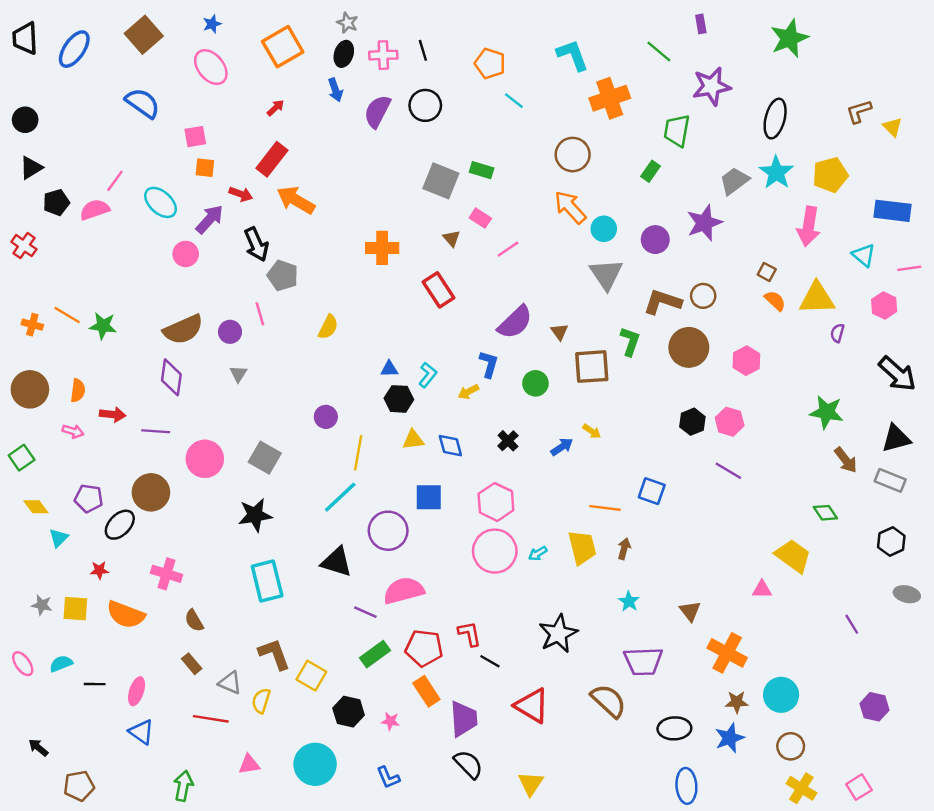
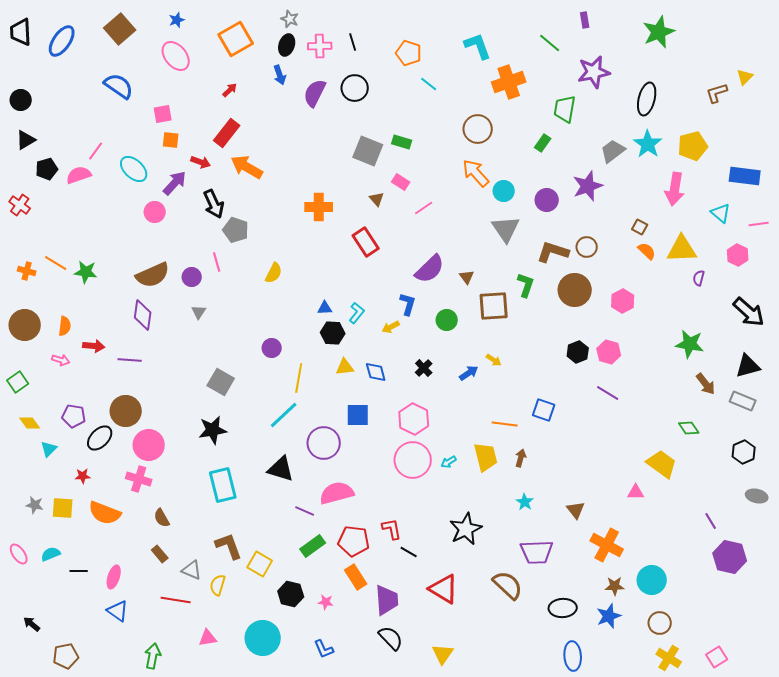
yellow triangle: (892, 127) -> (745, 77), moved, turned 30
pink circle: (205, 459) -> (149, 445), moved
purple hexagon: (874, 707) -> (730, 557), moved, size x1.4

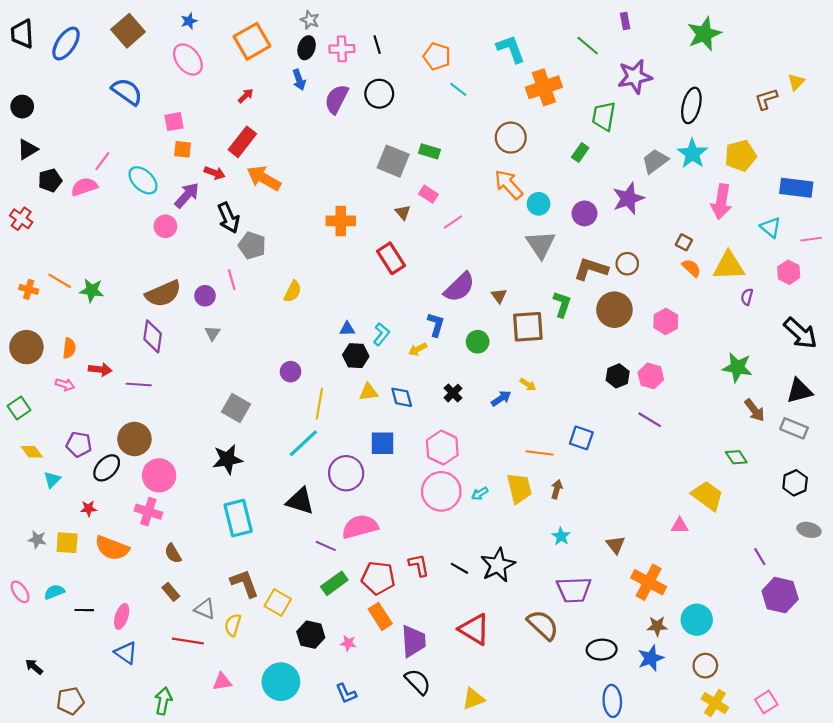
black line: (409, 552) -> (459, 568), moved
yellow triangle: (443, 654) -> (473, 699), turned 35

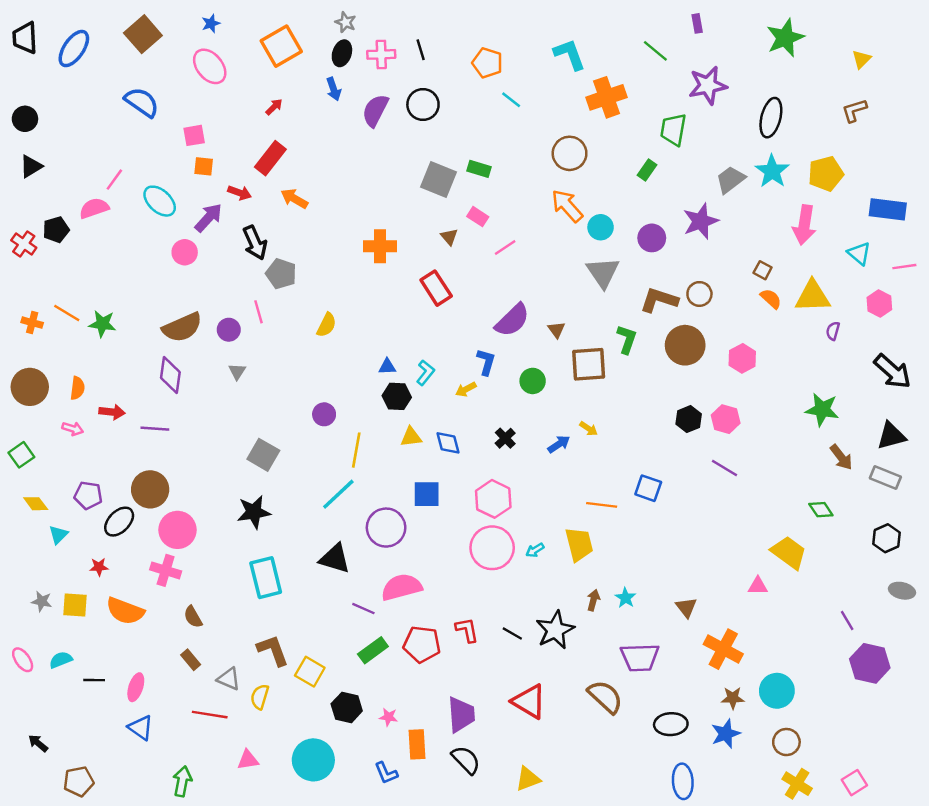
yellow triangle: (796, 82) -> (861, 59), moved
orange arrow: (264, 178) -> (294, 199), size x0.7
black pentagon: (50, 180) -> (56, 230), moved
brown arrow: (557, 489) -> (593, 600), moved
orange rectangle: (380, 616) -> (417, 744), moved, turned 30

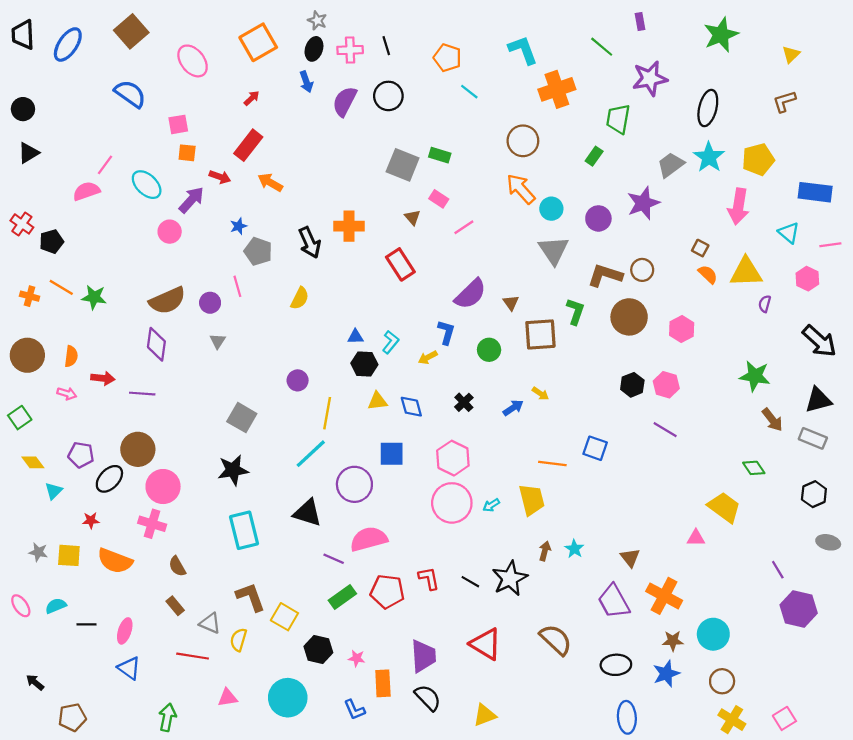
blue star: (211, 23) -> (238, 226), moved
black pentagon: (56, 230) -> (51, 241), moved
black arrow: (255, 243) -> (310, 243), moved
purple trapezoid: (640, 657) -> (614, 601), moved, turned 63

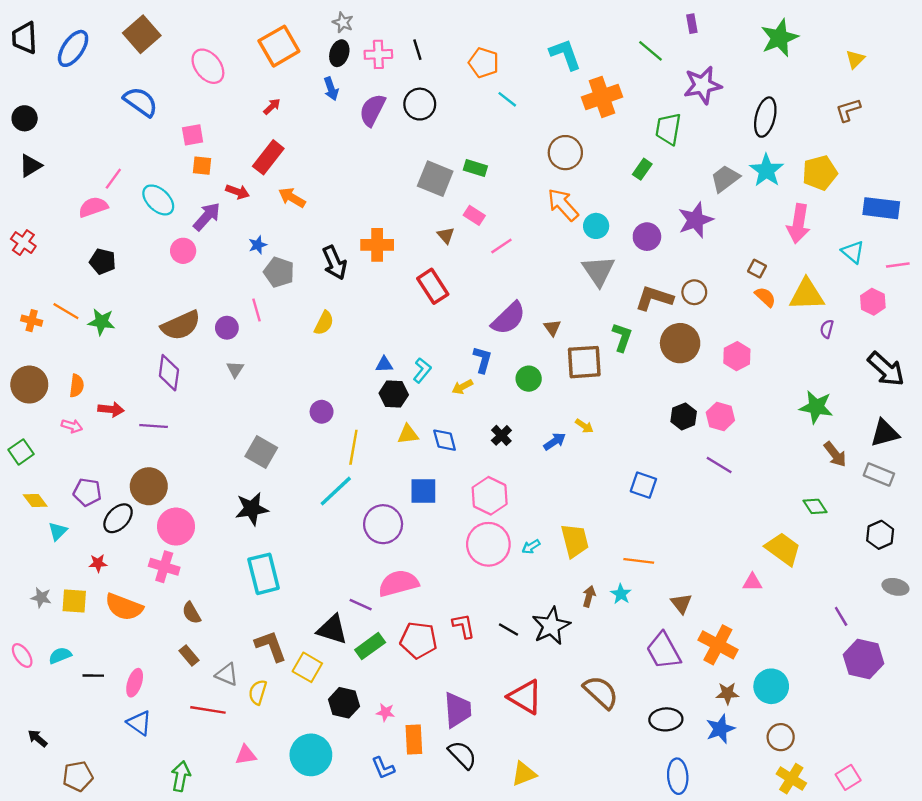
black pentagon: (51, 241) -> (103, 261), moved, turned 30
orange line: (552, 464) -> (639, 561), moved
black triangle: (307, 513) -> (332, 629), moved

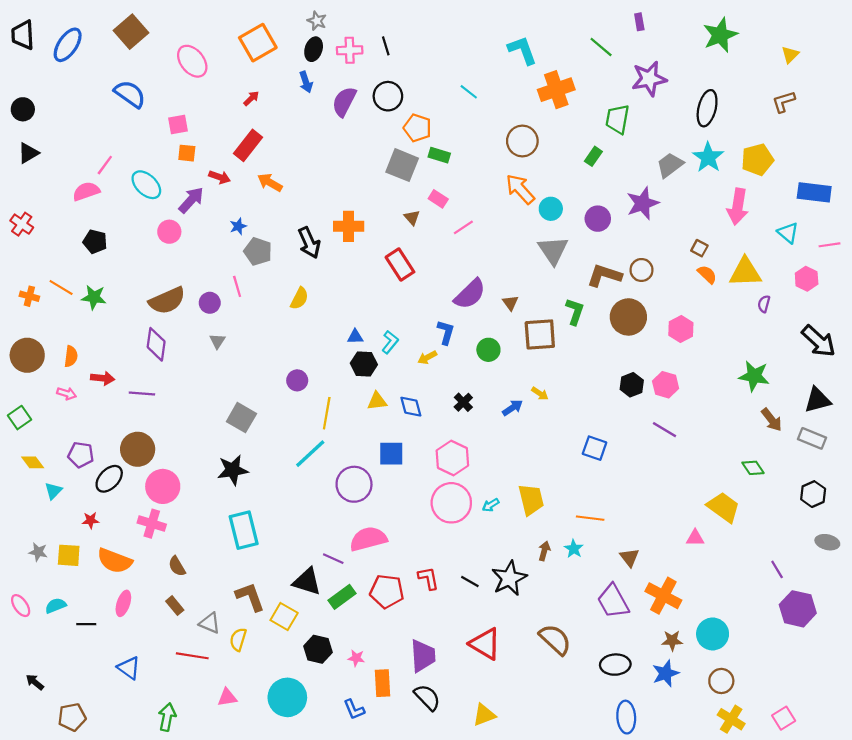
orange pentagon: (484, 63) -> (417, 128), moved
pink ellipse: (135, 683) -> (123, 603), moved

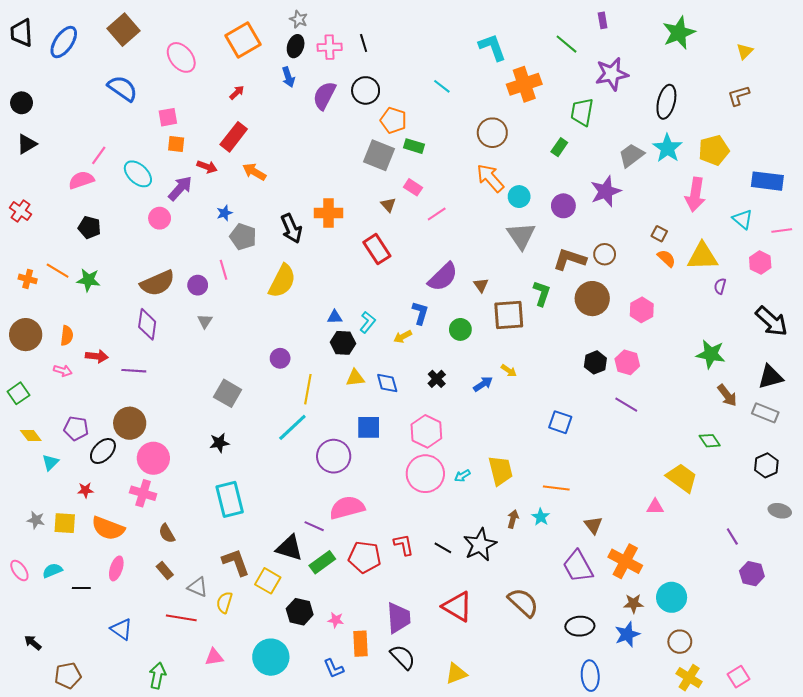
yellow semicircle: (299, 298) -> (282, 281), size x1.6
black star: (233, 470) -> (219, 443), size x0.7
purple hexagon: (798, 609) -> (752, 574), size x0.7

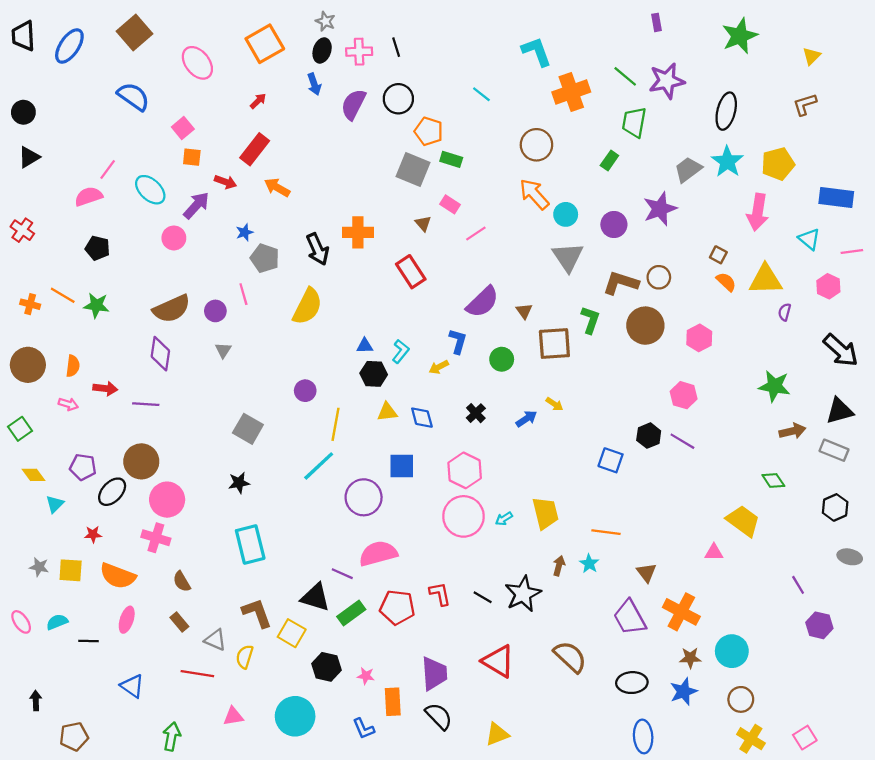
green line: (566, 44) -> (625, 76), moved
pink square: (168, 117) -> (183, 128), turned -30
black hexagon: (595, 362) -> (649, 436), moved
brown arrow: (727, 395) -> (792, 431), turned -65
black arrow: (33, 643) -> (36, 701), turned 48

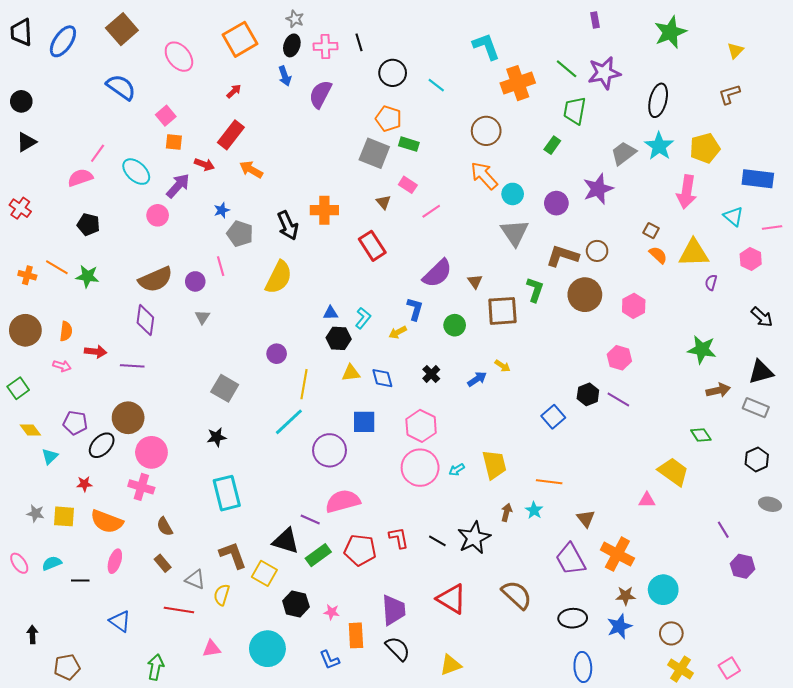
black circle: (398, 99) -> (393, 73), moved
black arrow: (841, 350) -> (762, 317), size x0.7
blue square: (611, 460) -> (553, 417), turned 30

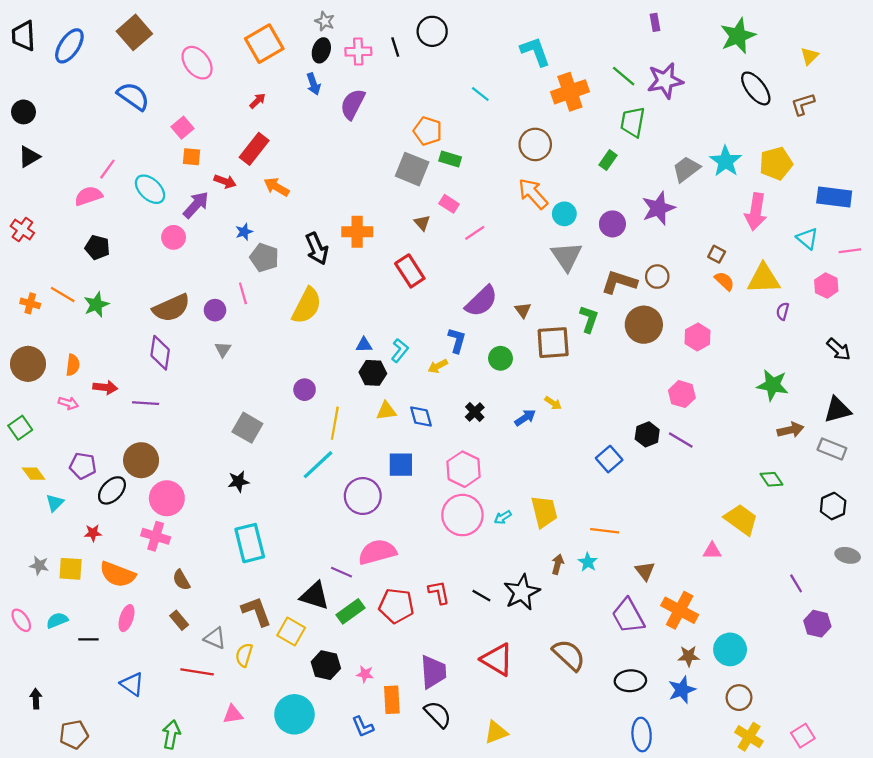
black circle: (393, 73) -> (432, 31), moved
black ellipse: (658, 100) -> (756, 88), moved, turned -52
green star: (87, 276) -> (96, 305), turned -30

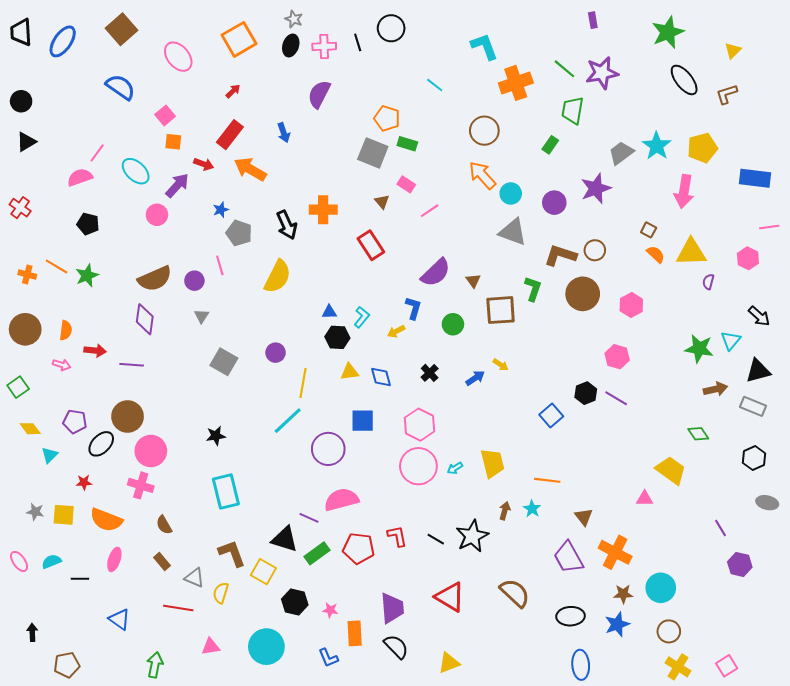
blue arrow: (314, 84) -> (284, 133), moved
orange arrow: (277, 187) -> (250, 169), size x1.4
cyan triangle: (807, 238) -> (731, 340), moved, turned 30
gray triangle: (567, 256) -> (513, 232), turned -36
gray square: (247, 428) -> (224, 362), moved

